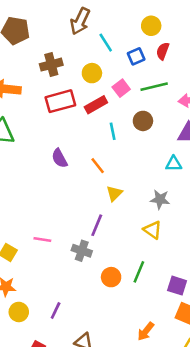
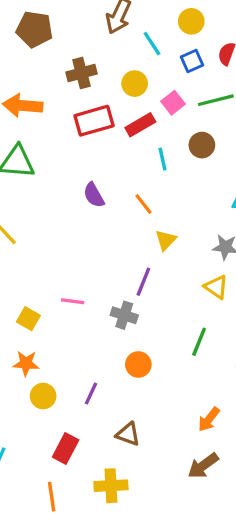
yellow circle: (151, 26) -> (191, 21), moved
orange circle: (111, 277) -> (138, 364), moved

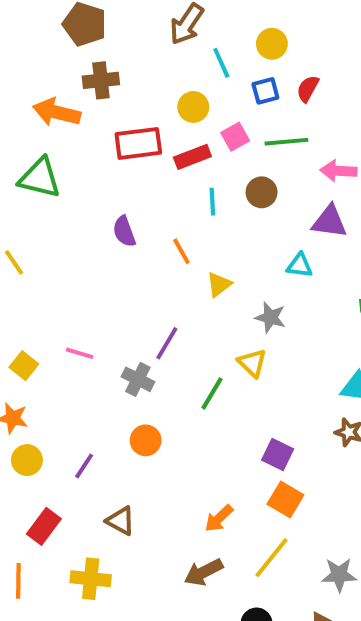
brown cross: (82, 73) -> (101, 80), moved
yellow triangle: (166, 240) -> (219, 284), moved
green line: (199, 342) -> (212, 393), moved

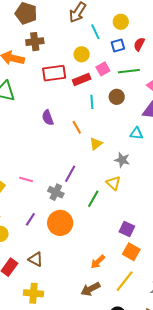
orange circle: (146, 440) -> (60, 223), size x1.6
purple line: (84, 466) -> (30, 219), moved
brown triangle: (121, 521) -> (36, 259), moved

